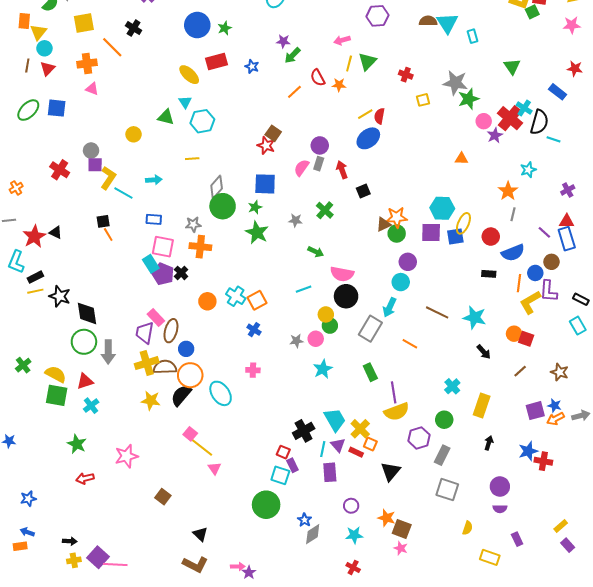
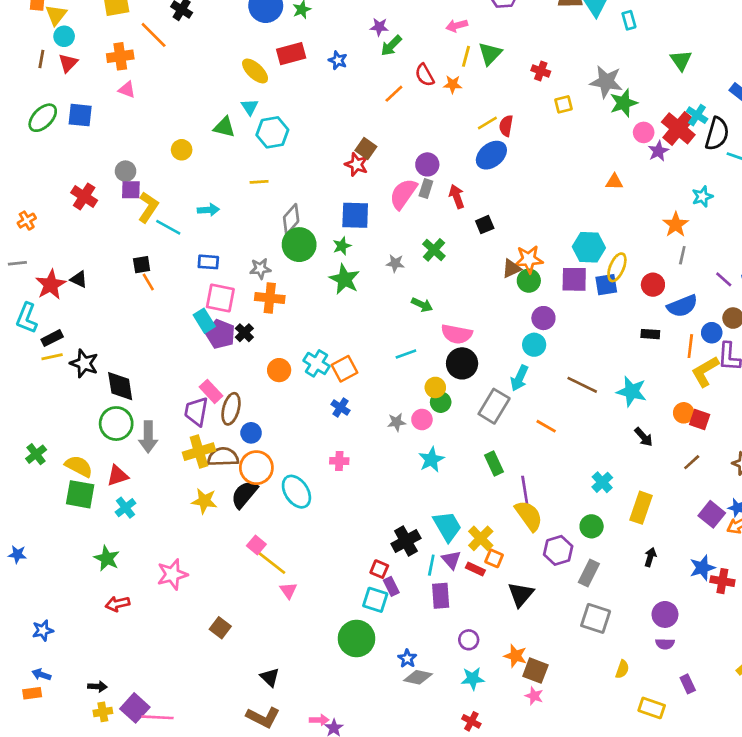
pink semicircle: (302, 168) -> (403, 194), size x1.4
purple square: (535, 411) -> (712, 514), turned -36
yellow semicircle: (397, 412) -> (529, 516), turned -105
gray diamond: (313, 534) -> (418, 677), turned 45

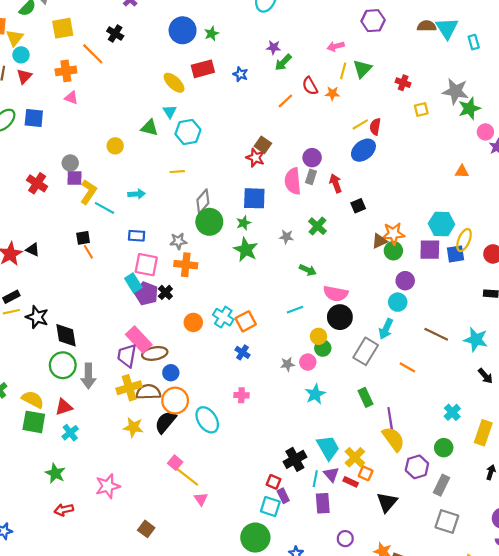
pink semicircle: (403, 194) -> (293, 181), turned -40
pink rectangle: (211, 391) -> (139, 340), size x1.4
brown ellipse: (231, 409) -> (155, 353), turned 65

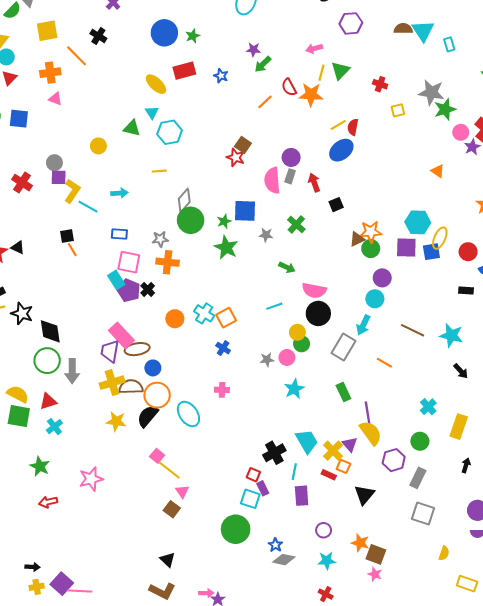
orange star: (332, 93) -> (311, 95), size x1.6
orange triangle: (462, 172) -> (438, 171), turned 32
blue square: (254, 198) -> (245, 211), moved
purple triangle: (331, 474) -> (350, 444), moved
brown square: (146, 529) -> (172, 509), moved

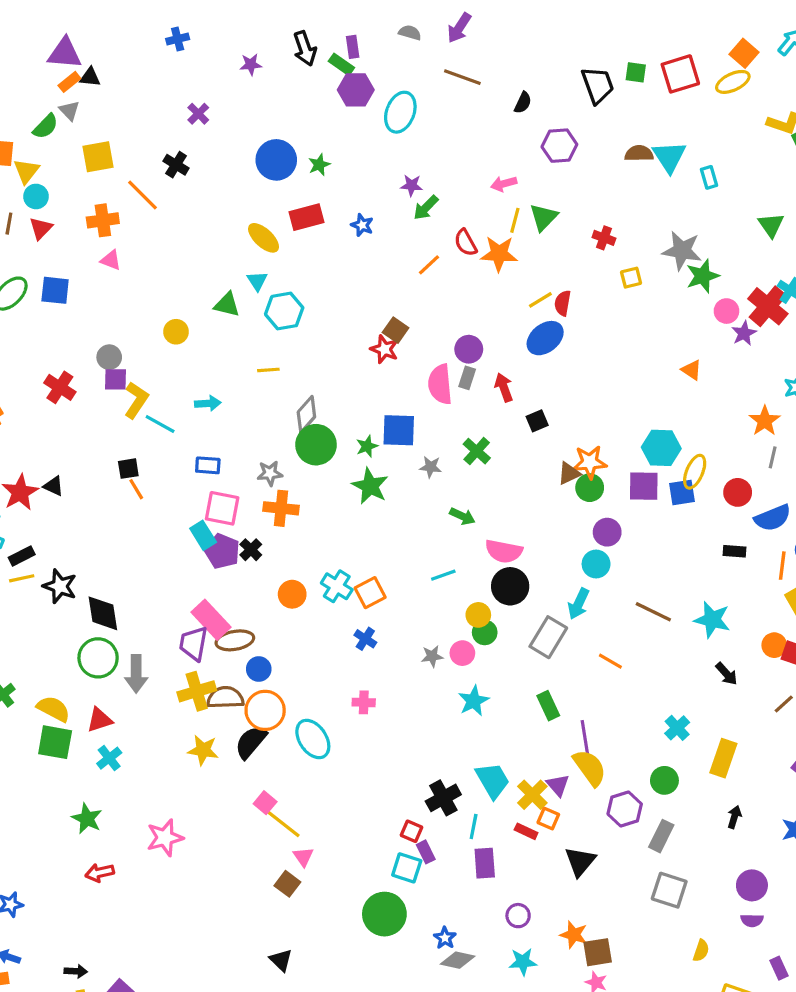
brown square: (376, 554) -> (598, 952), turned -30

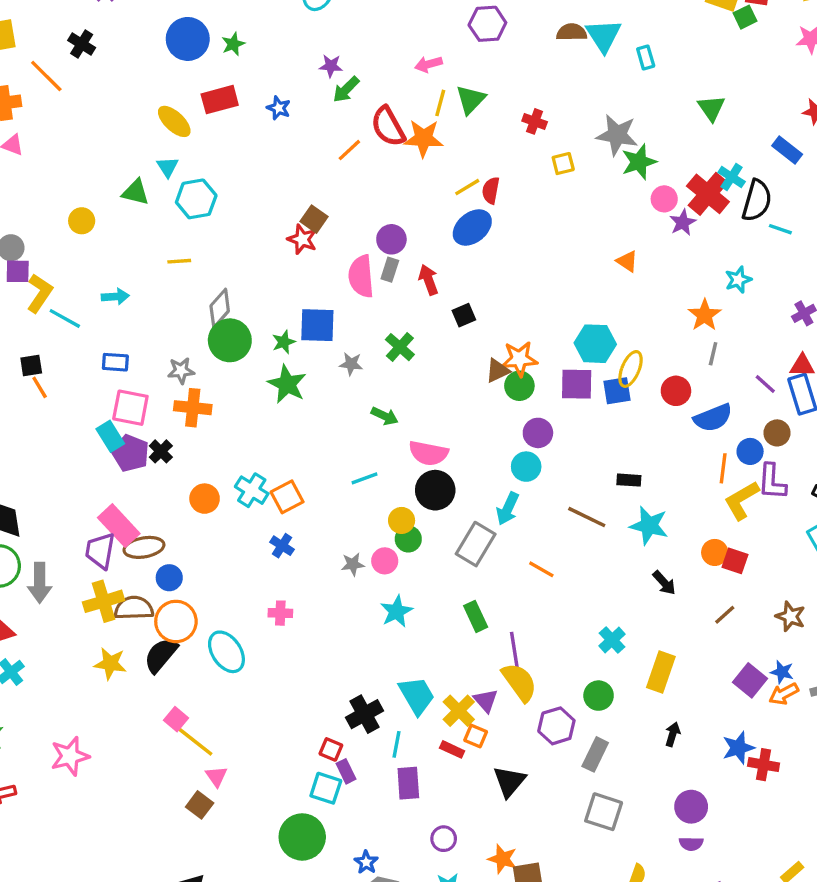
red semicircle: (466, 243) -> (388, 127), size x1.4
black rectangle: (734, 551) -> (629, 480), moved

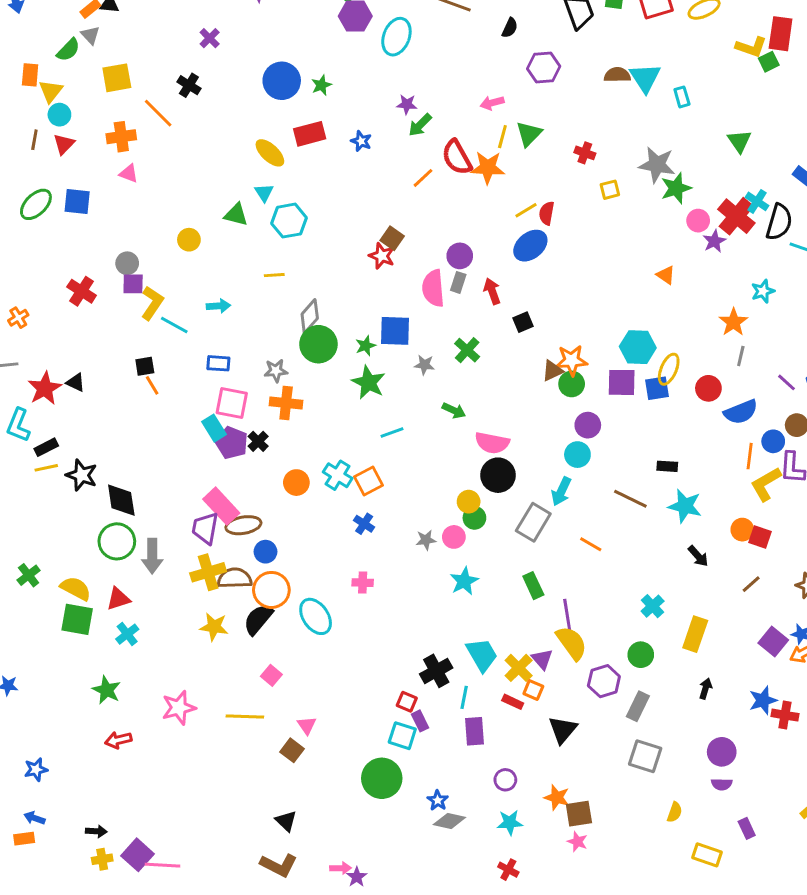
cyan line: (365, 478) -> (392, 432), moved
yellow line: (194, 741) -> (245, 717), moved, turned -36

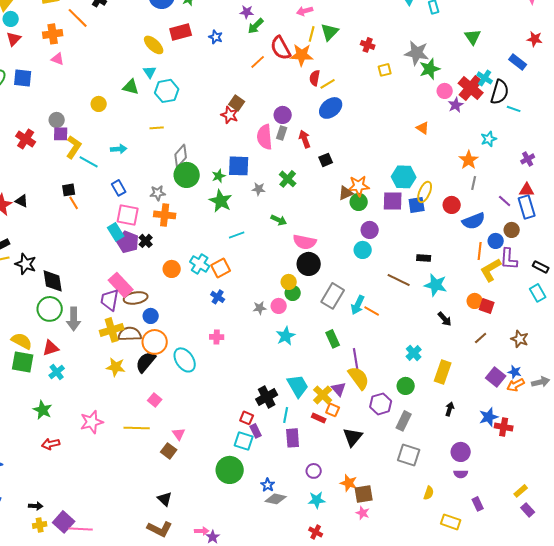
red semicircle: (547, 213) -> (315, 78), moved
blue rectangle: (218, 363) -> (119, 188), turned 56
cyan arrow: (561, 491) -> (358, 305), moved

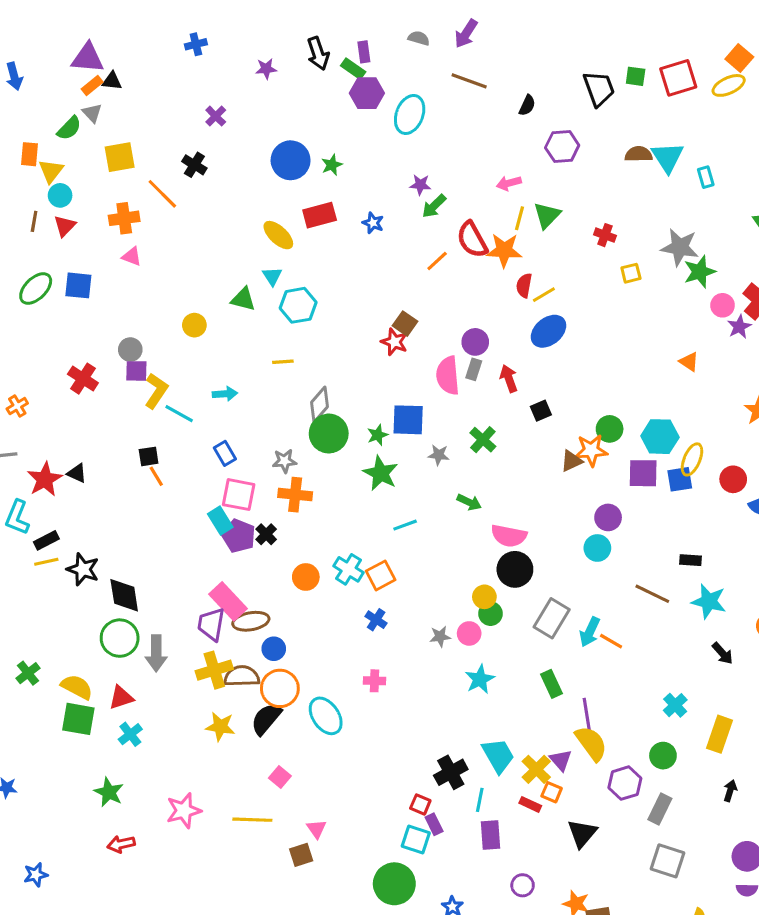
green circle: (359, 202) -> (610, 429), moved
brown square: (169, 451) -> (301, 855), turned 35

